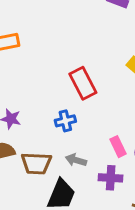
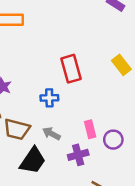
purple cross: (111, 178) -> (78, 155), turned -30

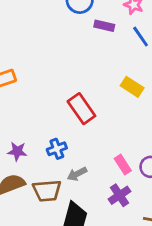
blue cross: (49, 98) -> (57, 149), moved
gray arrow: (51, 134) -> (77, 174), moved, turned -36

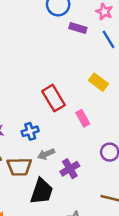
pink rectangle: (123, 165) -> (83, 118), moved
purple cross: (120, 195) -> (70, 169), moved

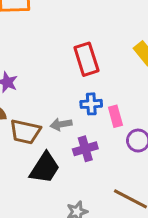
pink rectangle: (83, 118) -> (115, 116), moved
blue cross: (30, 131) -> (91, 104), moved

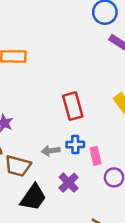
gray arrow: (61, 124) -> (51, 151), moved
purple cross: (85, 149) -> (69, 183), turned -30

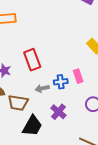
red rectangle: (73, 106) -> (32, 60), moved
pink rectangle: (96, 156) -> (78, 76), moved

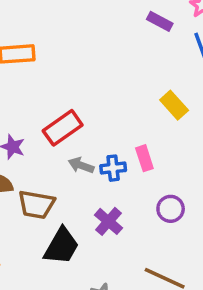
red rectangle: (32, 60) -> (63, 128), turned 75
gray arrow: (42, 88) -> (81, 165), moved, turned 32

